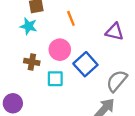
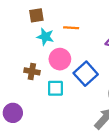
orange line: (71, 18) -> (71, 28), turned -64
cyan star: (28, 26) -> (45, 37), moved

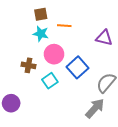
brown square: (36, 15) -> (41, 14), moved
cyan square: (55, 88) -> (50, 81), turned -35

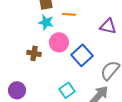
cyan square: (50, 81) -> (67, 90), moved

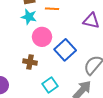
brown cross: (34, 53) -> (30, 62), moved

